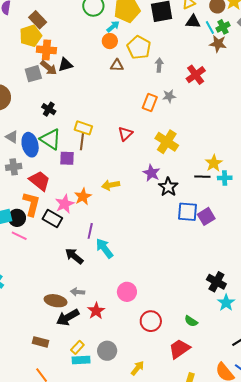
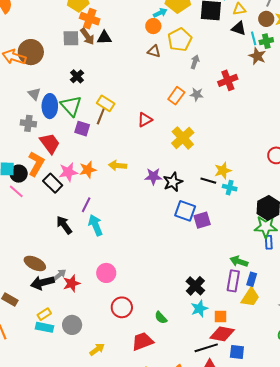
purple star: (151, 173) -> (153, 176), moved, turned 30
gray arrow: (78, 292) -> (60, 275), moved, turned 120

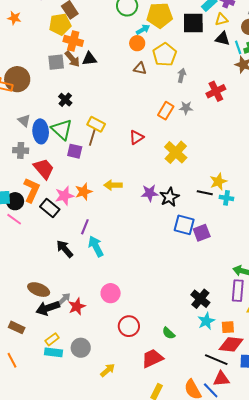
black line: (206, 348) -> (216, 360), turned 45

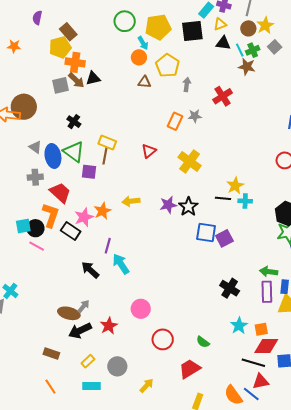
cyan arrow: (143, 29) -> (143, 43), turned 96
gray arrow: (64, 299) -> (83, 306), moved
black cross: (200, 299) -> (230, 288), moved
cyan rectangle: (53, 352) -> (91, 386), moved

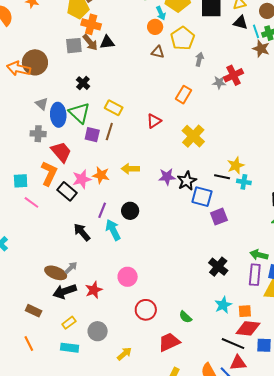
gray star: (195, 116) -> (219, 82), moved
brown line: (105, 156) -> (109, 132), moved
orange star: (103, 211) -> (101, 175), turned 30
black circle: (35, 228) -> (130, 211), moved
blue square: (206, 233) -> (202, 197), moved

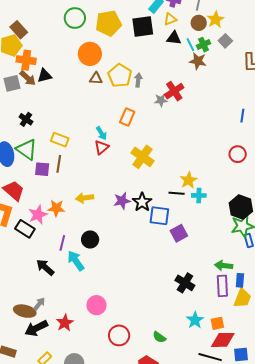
cyan arrow: (161, 13) -> (101, 133), moved
orange circle: (155, 27) -> (90, 54), size x1.5
yellow pentagon: (182, 38) -> (120, 76), moved

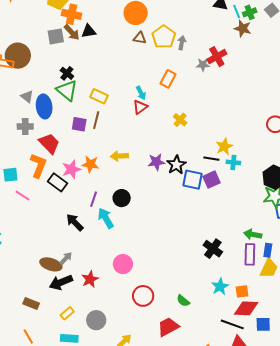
green triangle: (26, 149) -> (67, 90), moved
yellow cross: (142, 157) -> (180, 120), size x0.6
purple square: (179, 233) -> (211, 180), moved

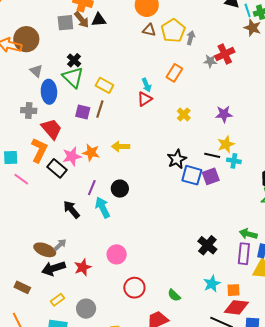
gray triangle: (27, 97) -> (36, 71), moved
purple star: (156, 162) -> (224, 114), moved

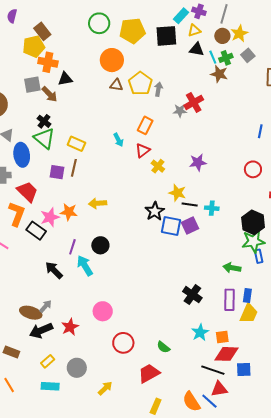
brown arrow: (82, 20) -> (50, 94), moved
red triangle: (145, 99) -> (143, 150), moved
yellow star: (226, 144) -> (177, 193), moved, turned -30
green arrow: (248, 234) -> (232, 268), moved

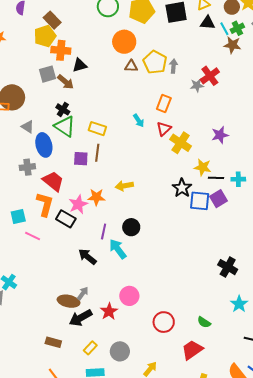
yellow cross: (158, 166) -> (181, 143), size x1.5
pink circle: (103, 311) -> (129, 296), moved

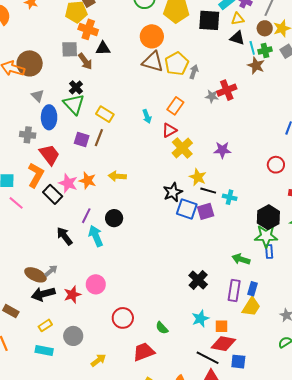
brown triangle: (131, 66) -> (153, 62), size x1.6
pink star: (78, 204) -> (68, 183), turned 30

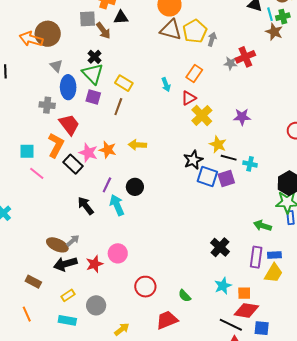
purple square: (82, 139) -> (93, 97), moved
blue rectangle: (252, 289) -> (274, 255), turned 72

